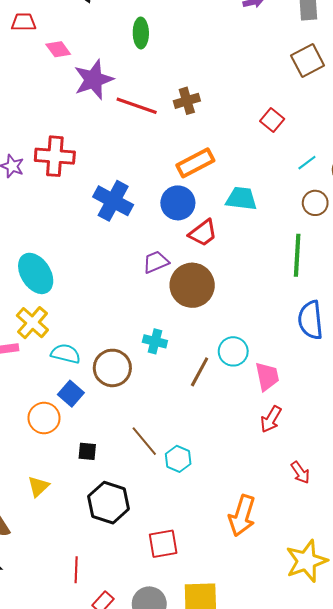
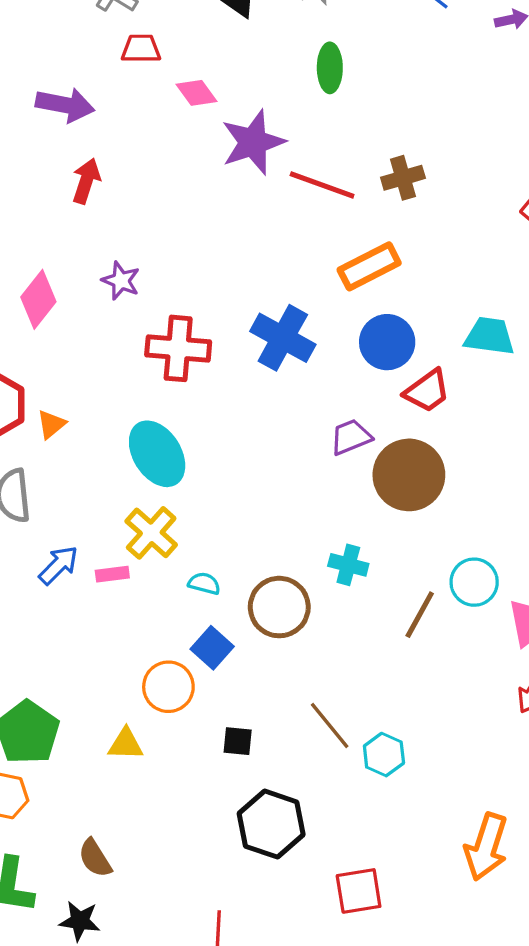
red cross: (55, 156) -> (178, 348), moved
orange rectangle: (195, 163) -> (369, 266), moved
cyan semicircle: (66, 354) -> (204, 583), size x0.7
yellow triangle: (38, 486) -> (126, 744), moved, turned 45

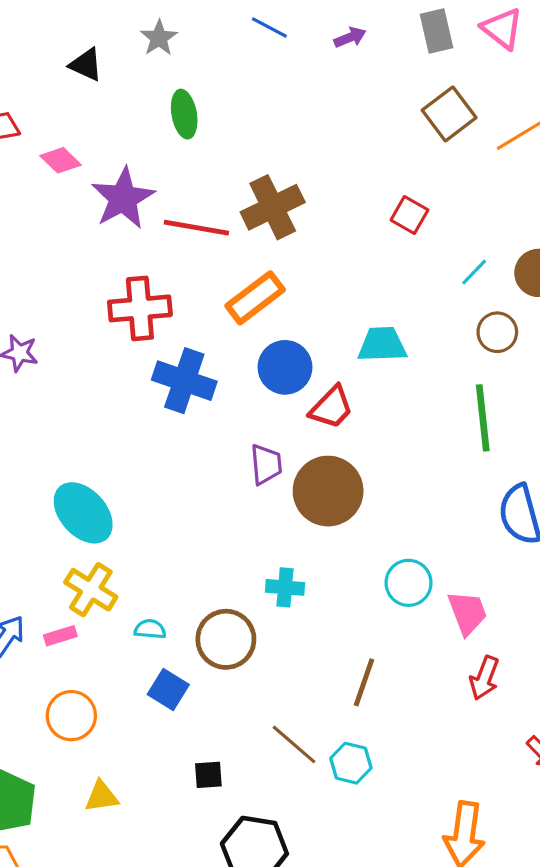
brown cross: (403, 178) -> (273, 207), size x1.5
red cross: (178, 348) -> (140, 308), moved
purple trapezoid: (351, 437) -> (266, 464), turned 117
brown line: (420, 615) -> (364, 682), moved
orange circle: (168, 687) -> (71, 716), moved

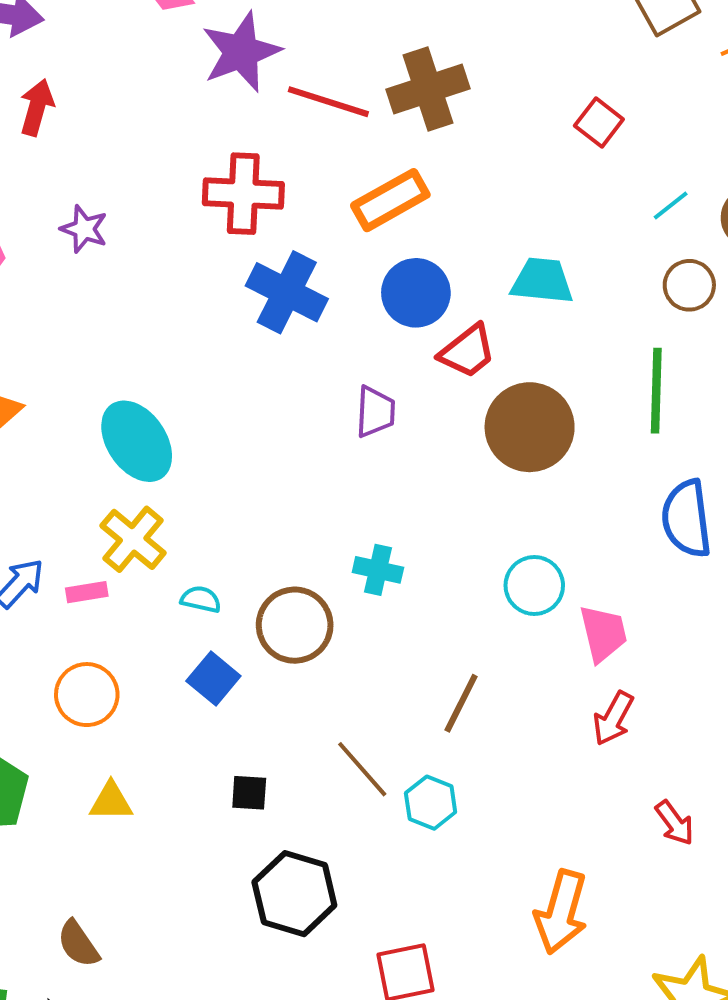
brown circle: (328, 491) -> (530, 427), moved

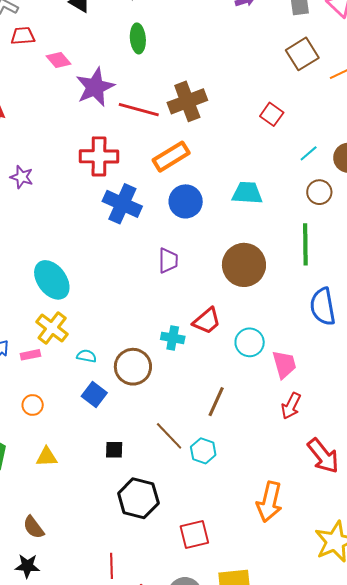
red trapezoid: (467, 351) -> (207, 321), moved
orange circle: (87, 695) -> (33, 405), size x0.7
red arrow: (675, 823) -> (323, 456), size x1.6

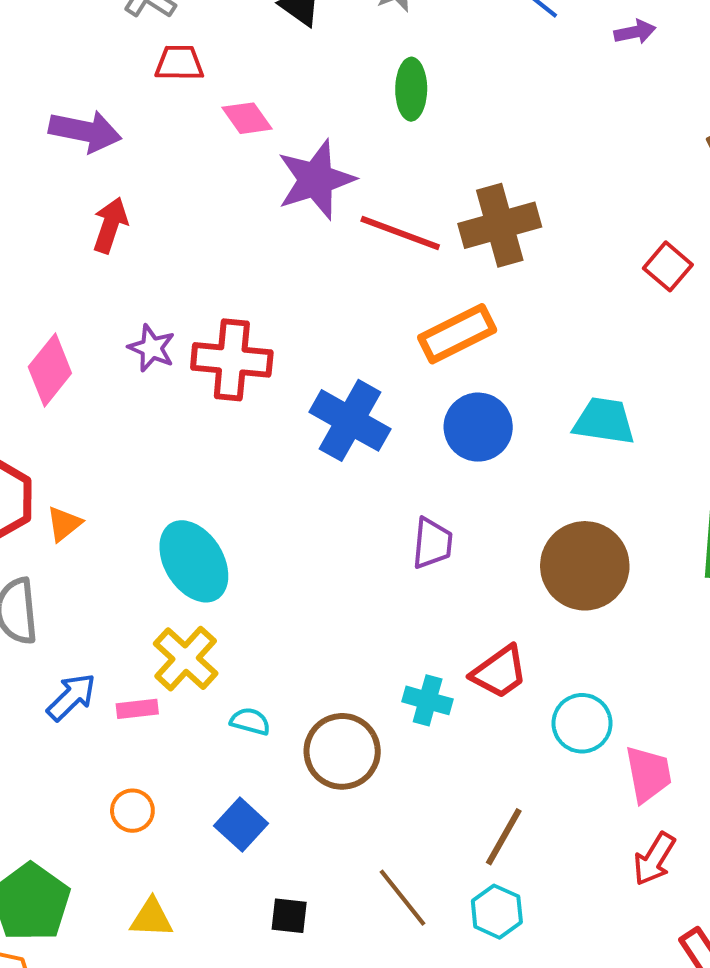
red cross: (99, 156) -> (232, 360), moved
blue square: (94, 395) -> (241, 825), moved
cyan hexagon: (203, 451) -> (497, 912), moved

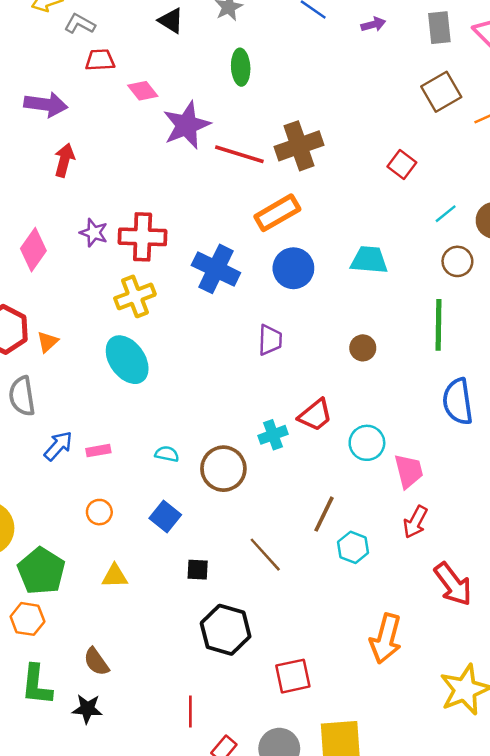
brown circle: (585, 566) -> (363, 348), size x0.5
yellow cross: (186, 659) -> (135, 296), moved, turned 30
cyan cross: (428, 700) -> (273, 435), turned -32
cyan hexagon: (497, 912) -> (353, 547), moved

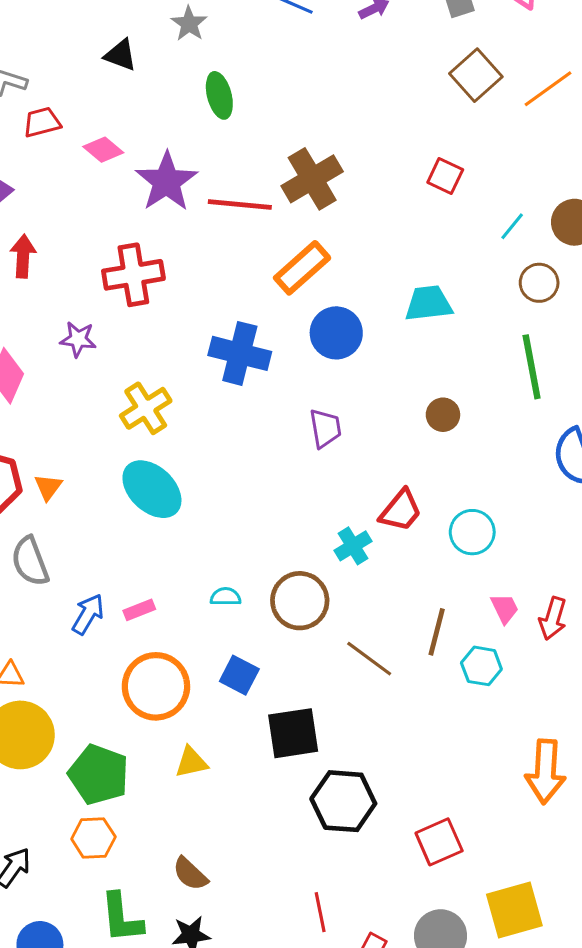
red cross: (143, 237) -> (133, 275), moved
pink trapezoid: (409, 471) -> (505, 608), moved, size x0.7
orange circle: (99, 512) -> (156, 686), size x2.0
brown line: (265, 555) -> (369, 659), moved
black square: (198, 570) -> (293, 733), size x1.8

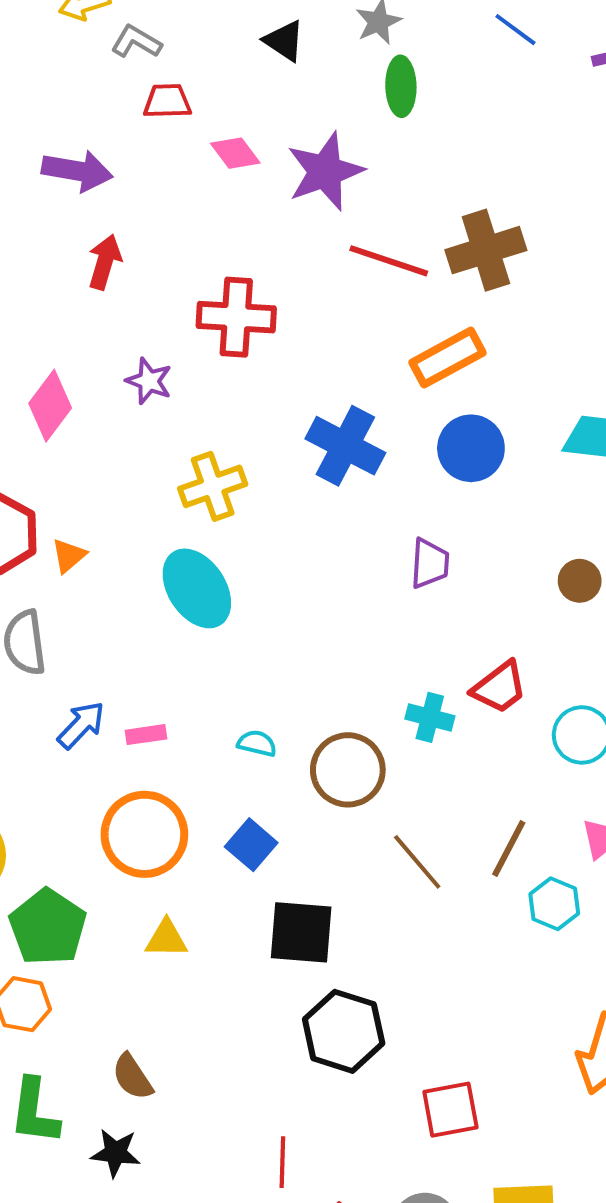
green ellipse: (219, 95) -> (401, 86), moved
purple star: (167, 182) -> (325, 171), moved
cyan cross: (353, 546) -> (430, 717), turned 33

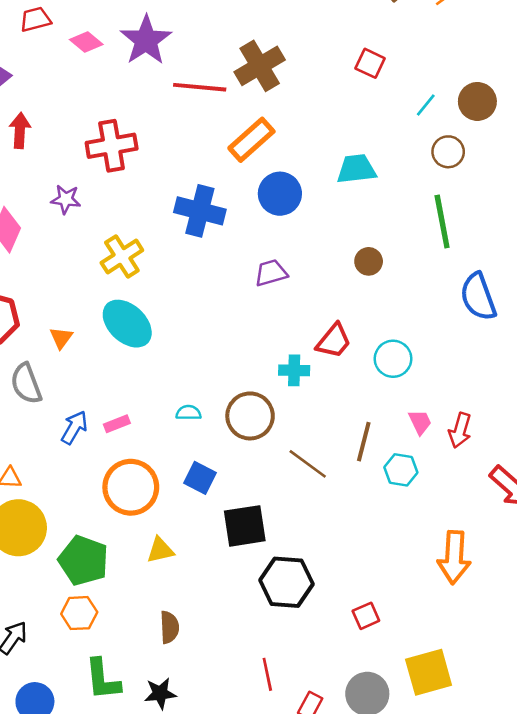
orange triangle: (69, 556) -> (61, 338), moved
purple trapezoid: (430, 563) -> (271, 273), turned -96
brown semicircle: (132, 1077) -> (169, 627), moved, turned -136
red square: (450, 1110) -> (366, 616), size x0.7

